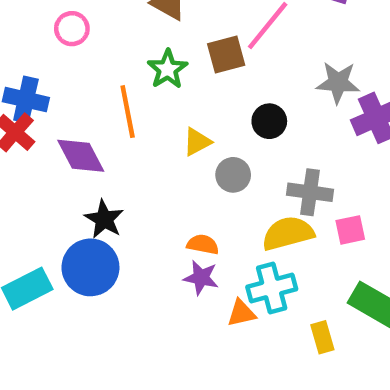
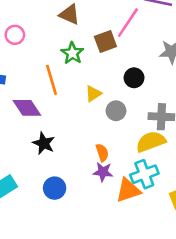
orange semicircle: (203, 244) -> (102, 153), turned 66
blue circle: (90, 267) -> (55, 188), moved, size x0.7
orange triangle: (241, 313) -> (128, 190), size x1.5

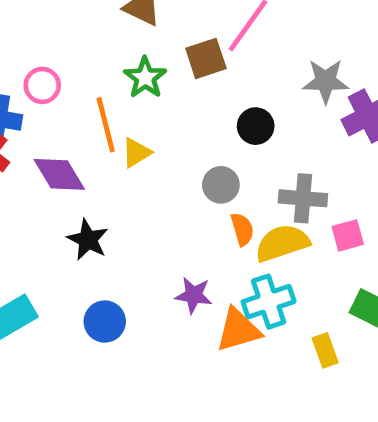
pink circle: (15, 35) -> (42, 85), moved
yellow triangle: (93, 94) -> (136, 153), moved
orange semicircle: (102, 153) -> (242, 229), moved

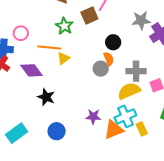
orange line: (106, 125) -> (49, 48), turned -65
orange semicircle: (242, 229) -> (109, 59), moved
yellow rectangle: (325, 350) -> (142, 129), moved

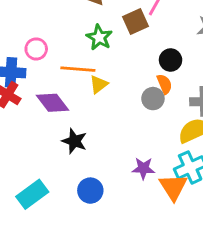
orange triangle: (114, 130) -> (173, 187), turned -40

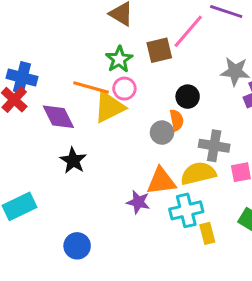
pink circle: (36, 49) -> (124, 89), moved
yellow triangle: (99, 84) -> (109, 107), size x1.6
orange triangle: (173, 187) -> (161, 181), moved, turned 44
blue circle: (90, 191) -> (77, 246), moved

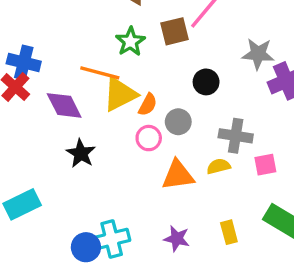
pink circle: (124, 89) -> (149, 138), moved
orange semicircle: (177, 120) -> (148, 105), moved, turned 40
yellow semicircle: (198, 173) -> (219, 166), size x0.6
purple star: (138, 202) -> (177, 239), moved
cyan cross: (186, 210) -> (112, 239), moved

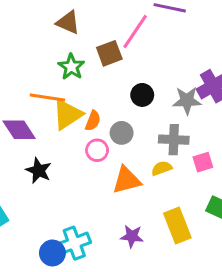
gray star: (258, 54) -> (187, 100), moved
yellow rectangle: (229, 232) -> (177, 225), size x1.6

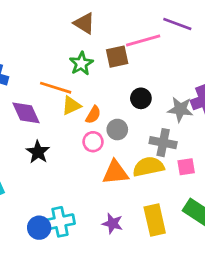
pink line: (135, 31) -> (143, 41), turned 32
yellow triangle: (67, 114) -> (71, 106), size x0.7
yellow semicircle: (162, 168) -> (148, 167), size x1.6

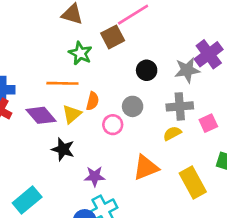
yellow triangle: (71, 106) -> (72, 114), moved
orange semicircle: (93, 115) -> (93, 101), moved
yellow semicircle: (148, 167) -> (172, 133), size x0.6
orange triangle: (115, 172) -> (146, 168), moved
purple star: (112, 223) -> (95, 176), moved

